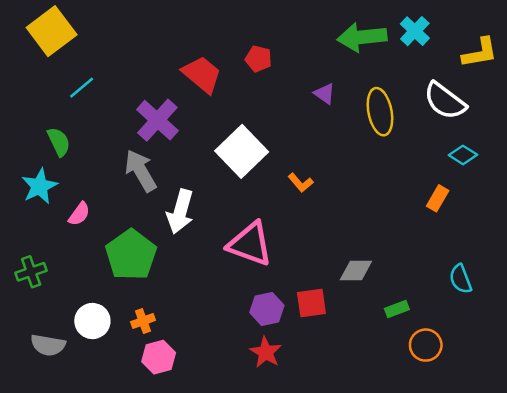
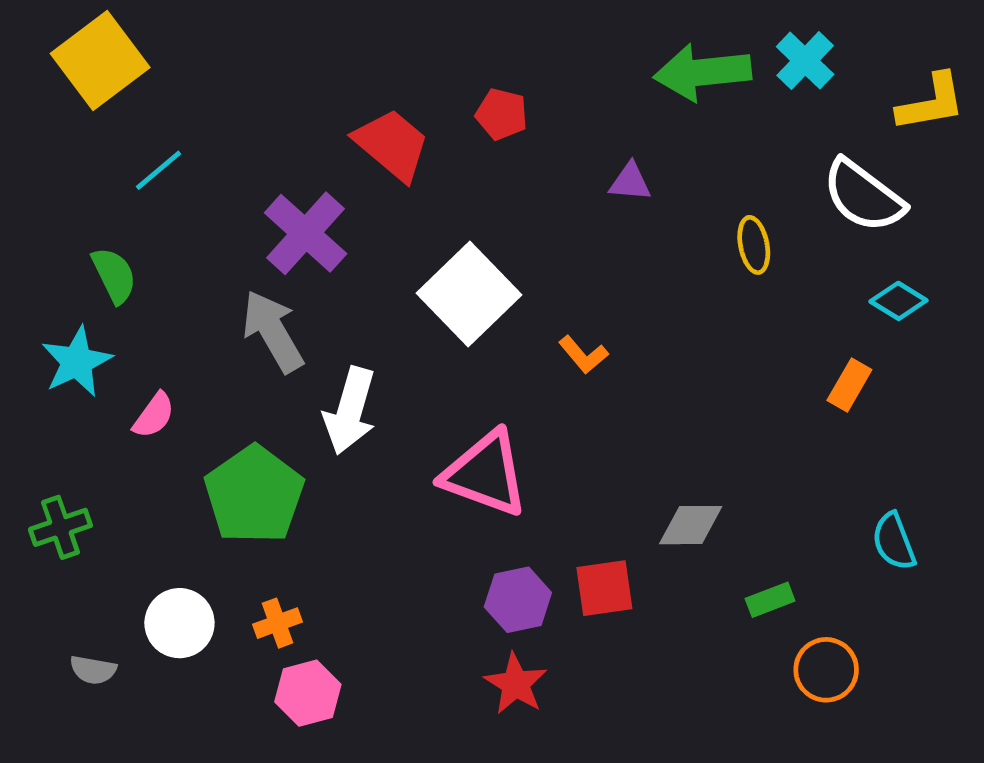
purple triangle: (325, 94) -> (630, 182), turned -30
yellow ellipse: (380, 112) -> (754, 245), moved, size x0.6
gray semicircle: (48, 345) -> (93, 670), size x0.7

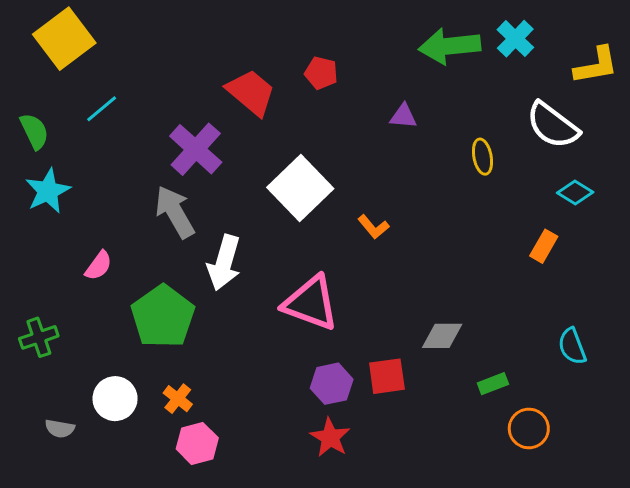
green semicircle: (114, 275) -> (34, 131), moved
cyan star: (77, 362) -> (48, 191), moved
orange cross: (278, 623) -> (178, 399), turned -32

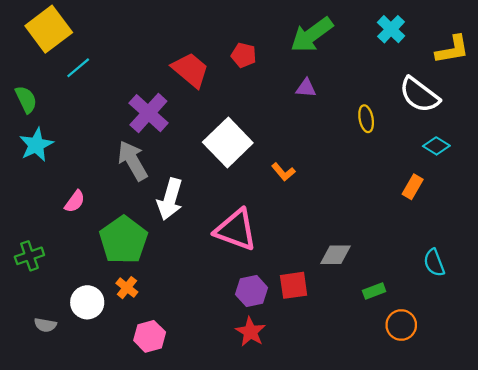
green arrow: (450, 46) -> (312, 35), moved, turned -30
cyan line: (102, 109) -> (78, 68), moved
orange cross: (178, 399) -> (127, 288), moved

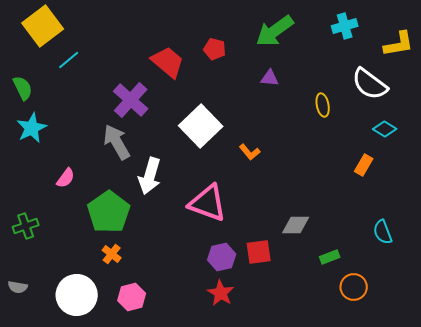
cyan cross: (391, 29) -> (345, 26), turned 30
white circle: (87, 302) -> (77, 295), moved, size x1.4
gray semicircle: (45, 325) -> (18, 287), moved

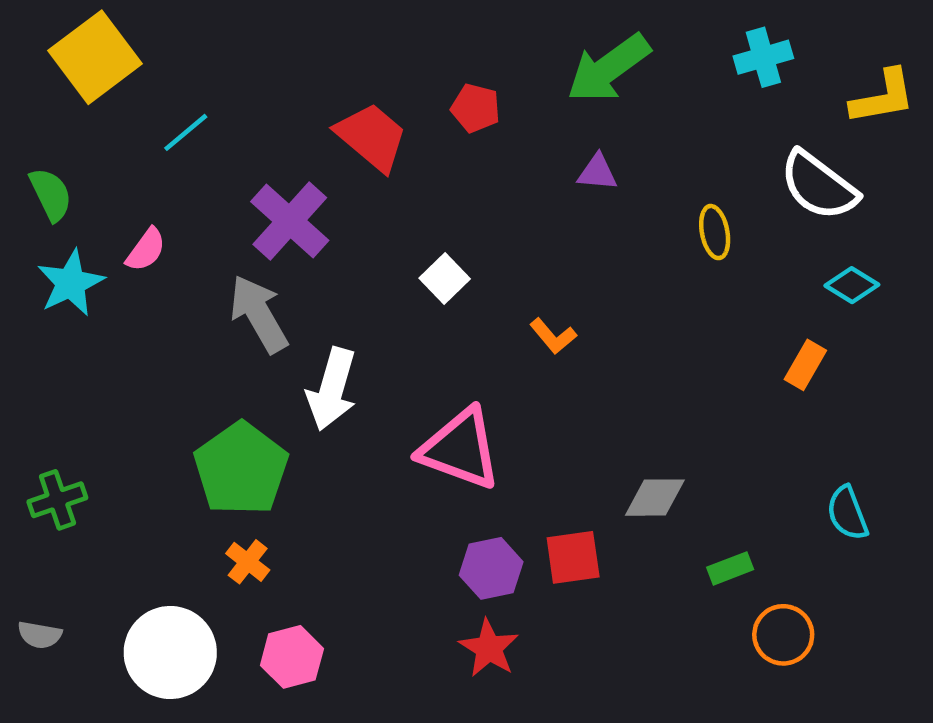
cyan line: (69, 60) -> (186, 132), moved
white square: (201, 126) -> (445, 279), size x0.5
pink semicircle: (66, 178) -> (146, 250), moved

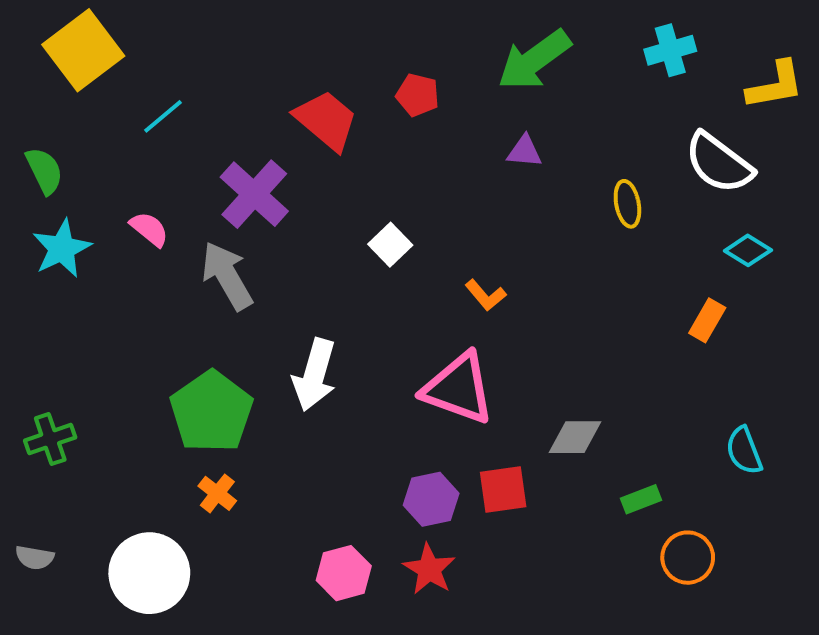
pink semicircle: (146, 250) -> (149, 229), moved, turned -87
white arrow: (332, 389) -> (315, 375), moved
pink triangle: (460, 449) -> (458, 388), moved
pink hexagon: (292, 657) -> (344, 573), moved

